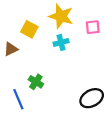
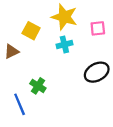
black ellipse: (92, 98) -> (97, 72), moved

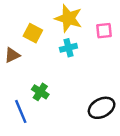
black ellipse: (97, 72) -> (102, 108), moved

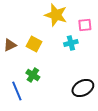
yellow square: (33, 33) -> (34, 44), moved
cyan cross: (68, 48) -> (71, 43), moved

